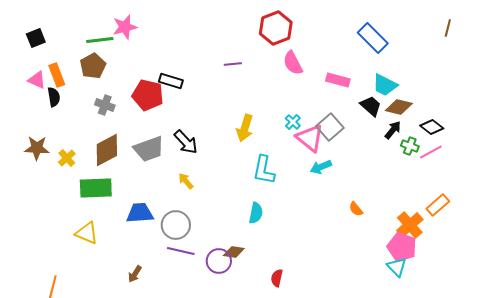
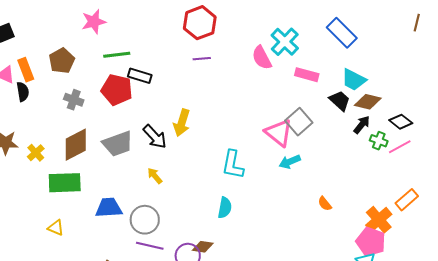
red hexagon: (276, 28) -> (200, 23), moved
green line: (100, 40) -> (117, 55), moved
cyan cross: (293, 122) -> (285, 42), moved, size x1.8
yellow arrow: (245, 128) -> (182, 123), moved
yellow triangle: (87, 233) -> (56, 228), size x0.7

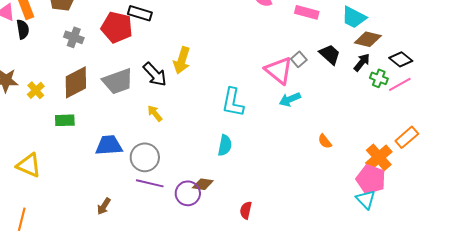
black trapezoid: (340, 101) -> (330, 54), moved
gray square: (299, 122) -> (299, 59), size x0.6
green rectangle: (65, 183) -> (65, 120), size x0.6
yellow triangle: (56, 228) -> (29, 165), moved, size x1.5

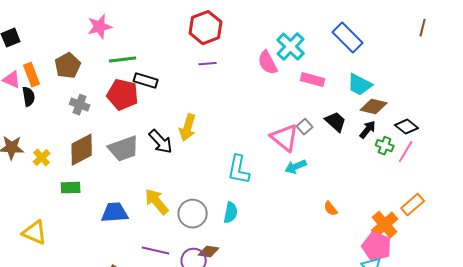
pink line: (400, 84) -> (406, 152), turned -30
yellow arrow: (155, 113) -> (157, 202), moved, size x1.6
gray circle: (145, 157) -> (193, 214), moved

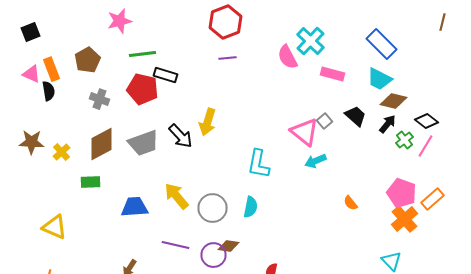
blue rectangle: (348, 38) -> (382, 44), moved
green cross: (385, 146) -> (404, 140), turned 30
pink pentagon: (377, 247) -> (402, 193), moved

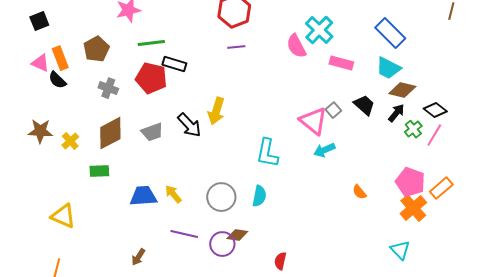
black semicircle: (48, 91) -> (57, 80), turned 144
gray trapezoid: (144, 143) -> (152, 132), size x0.7
yellow arrow: (176, 196) -> (173, 194), moved, size x0.7

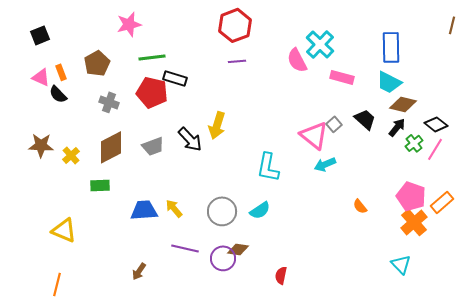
blue rectangle: (390, 33) -> (391, 47), turned 44
orange rectangle: (60, 58) -> (61, 72), size x0.7
cyan semicircle: (259, 196) -> (260, 210), turned 45

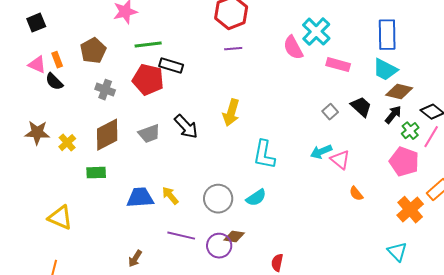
yellow arrow: (217, 125) -> (231, 113), moved
pink triangle: (314, 135) -> (340, 160), moved, size x0.7
pink pentagon: (411, 196) -> (404, 162), moved

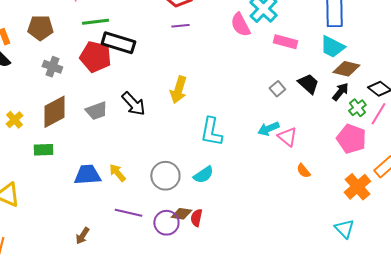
brown pentagon: (93, 51) -> (40, 28), turned 30
black rectangle: (171, 66) -> (118, 43), size x1.4
red semicircle: (277, 263) -> (196, 218), moved

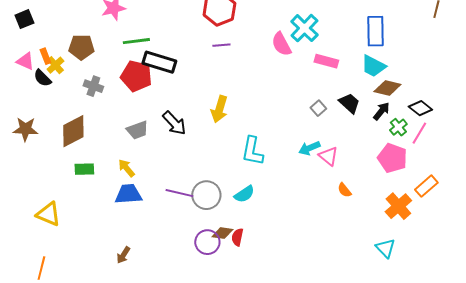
brown diamond: (54, 112) -> (73, 131), moved
yellow cross: (14, 120) -> (55, 65), moved
yellow arrow: (117, 173) -> (126, 168), moved
purple line: (128, 213) -> (179, 193), moved

